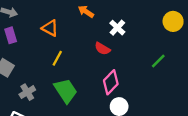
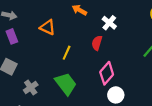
red semicircle: (102, 49) -> (97, 43), turned 80
yellow line: (57, 58) -> (67, 53), moved

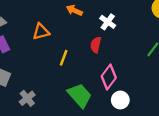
orange triangle: (48, 27) -> (41, 32), turned -35
green trapezoid: (66, 84) -> (80, 95), moved

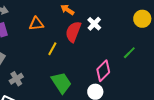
red semicircle: (96, 45) -> (73, 32), moved, size x1.5
pink diamond: (109, 77) -> (103, 71), moved

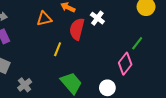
orange triangle: (36, 24) -> (44, 19), moved
pink diamond: (103, 71) -> (125, 64), moved

